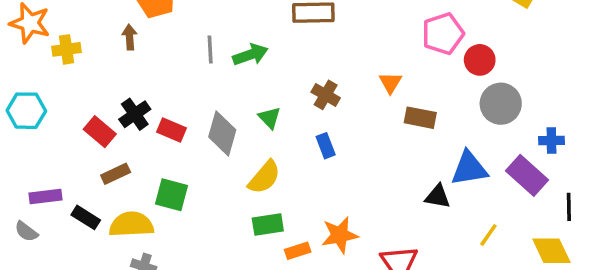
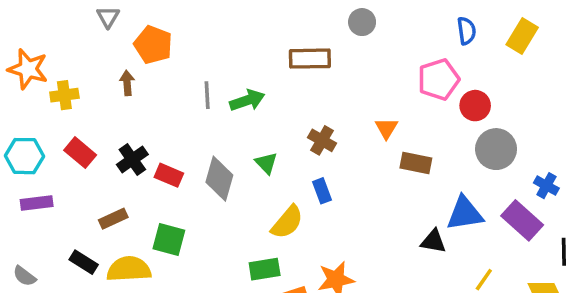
red rectangle: (100, 132) -> (80, 153), moved
blue cross: (551, 140) -> (546, 186), turned 30
yellow semicircle: (264, 177) -> (287, 222), moved
purple rectangle: (46, 196) -> (37, 203), moved

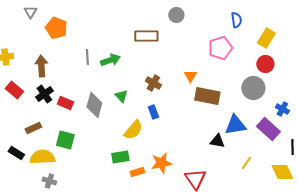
yellow rectangle: (522, 36) -> (266, 38), moved
brown arrow: (127, 83) -> (41, 66), moved, size x1.5
red circle: (475, 106) -> (265, 64), moved
brown rectangle: (416, 163) -> (207, 96), size x1.4

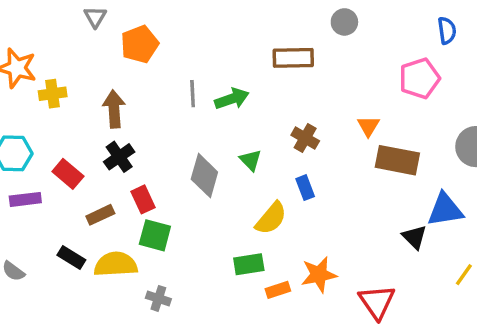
orange pentagon: (56, 28) -> (140, 44), turned 30
red rectangle: (14, 90) -> (68, 174), moved
red rectangle: (65, 103) -> (143, 199), moved, turned 42
black triangle: (217, 141) -> (414, 237), turned 35
gray cross: (49, 181) -> (158, 298), moved

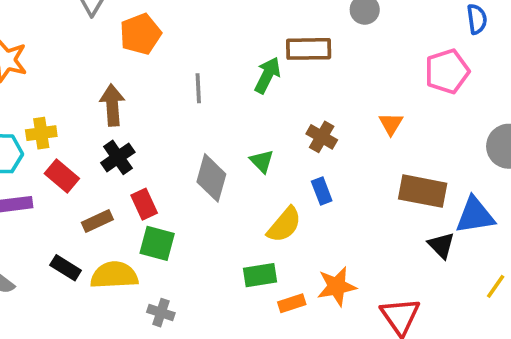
yellow cross: (53, 94) -> (41, 133), moved
green arrow: (232, 99) -> (267, 75), moved, turned -44
brown rectangle: (397, 160) -> (423, 191), moved

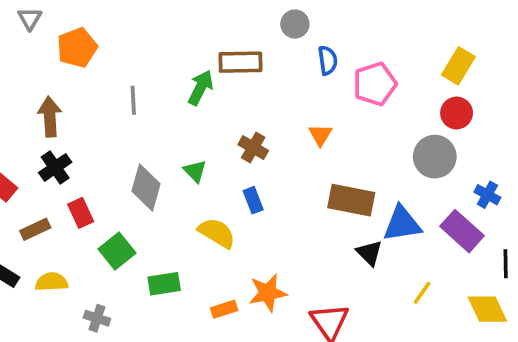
blue semicircle: (477, 19) -> (328, 60), moved
yellow semicircle: (284, 225) -> (217, 233), turned -99
green square: (157, 243) -> (117, 251), moved, turned 36
yellow semicircle: (114, 275) -> (52, 282), size x0.7
green rectangle: (260, 275) -> (164, 284), moved

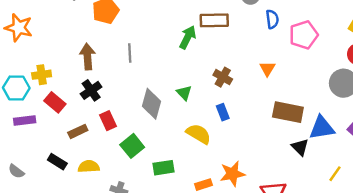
gray line: (133, 100) -> (130, 53), moved

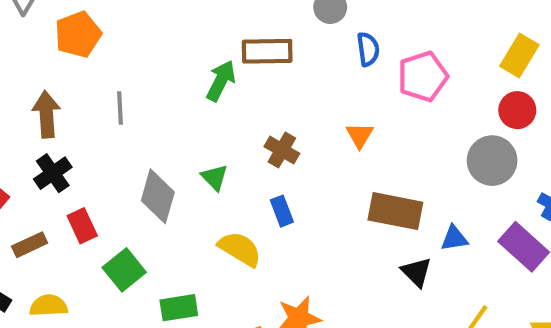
blue triangle: (322, 128) -> (454, 238), size x0.6

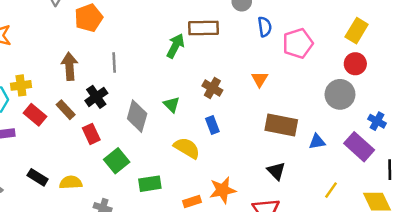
black cross: (53, 173) -> (96, 97), moved
brown rectangle: (30, 245) -> (66, 110), moved, turned 72
black triangle: (416, 272) -> (276, 171), moved

